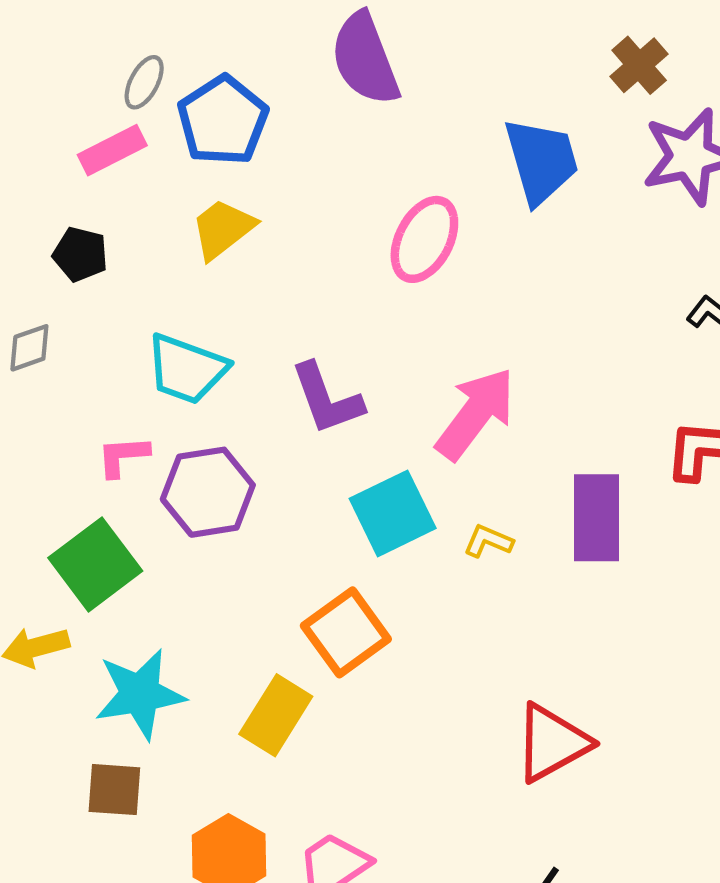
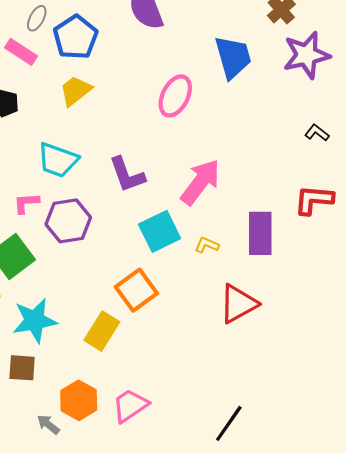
pink rectangle: (112, 150) -> (21, 52), turned 60
red triangle: (552, 743) -> (238, 304), moved

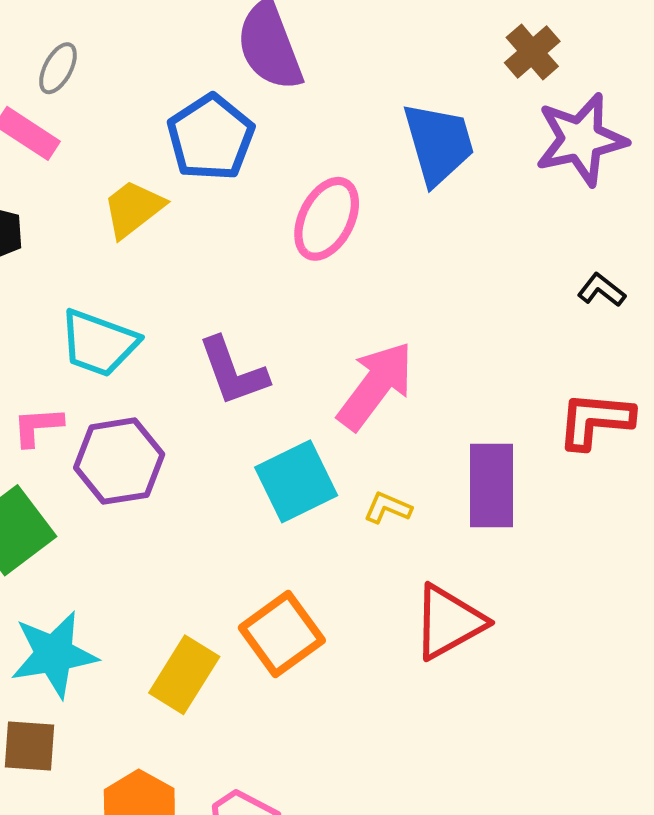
blue pentagon: (76, 37) -> (211, 137), moved
orange square: (136, 290) -> (282, 634), moved

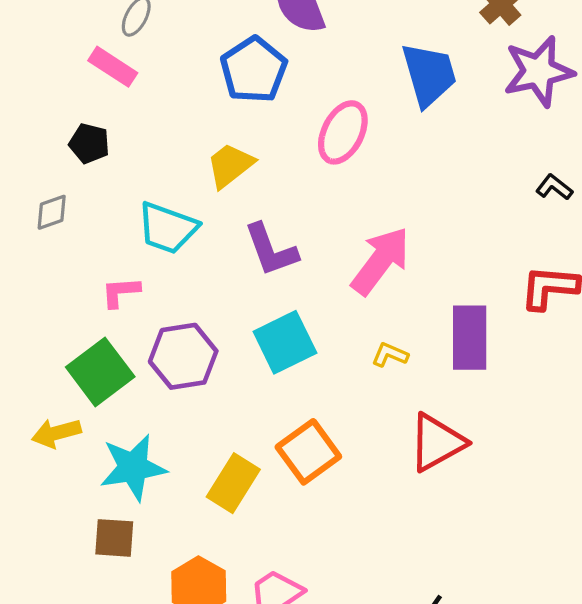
yellow trapezoid: (133, 209) -> (230, 165), moved
purple hexagon: (119, 461) -> (183, 356), moved
cyan square: (296, 481) -> (285, 342), moved

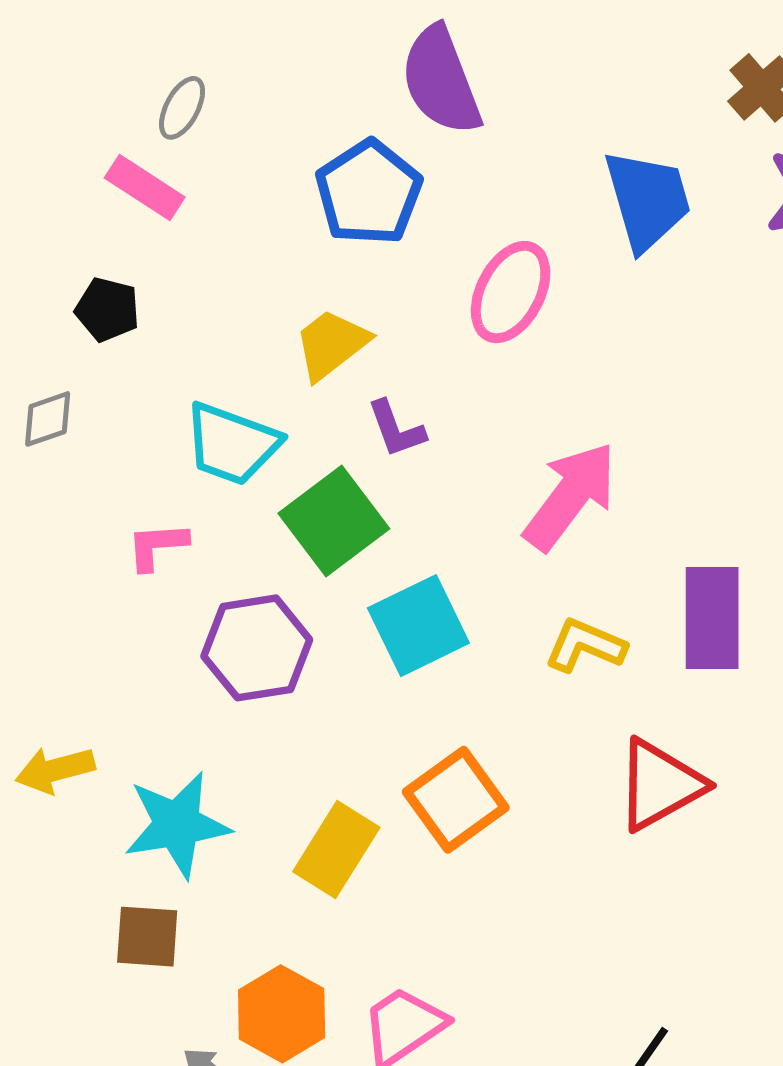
purple L-shape: (271, 250) -> (396, 429), moved, size x0.7
yellow L-shape: (390, 355) -> (585, 645), size x1.4
green square: (100, 372) -> (334, 521), moved

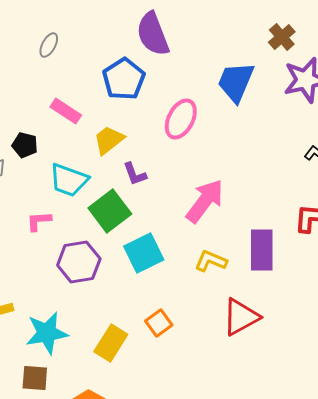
pink rectangle: (145, 188) -> (66, 111), moved
blue trapezoid: (647, 200) -> (236, 82), turned -141
black pentagon: (107, 309) -> (25, 145), moved
orange square: (456, 800) -> (159, 323), size x0.7

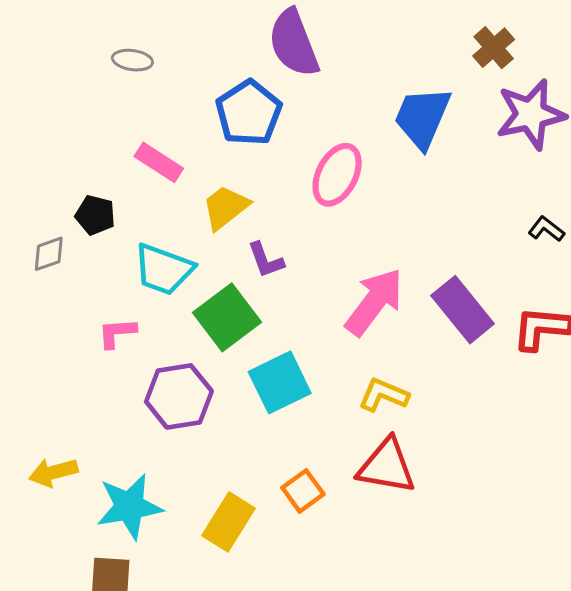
gray ellipse: (49, 45) -> (132, 60), turned 70
purple rectangle: (262, 250) -> (463, 310), moved, turned -39
red triangle: (241, 317) -> (387, 466), moved, turned 39

